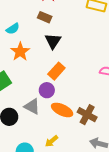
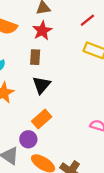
brown rectangle: (45, 17) -> (35, 57), turned 64

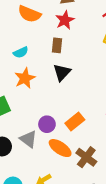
orange rectangle: (42, 119) -> (75, 122), moved

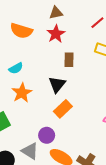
brown rectangle: (57, 45) -> (69, 60), moved
orange rectangle: (75, 122) -> (63, 109), moved

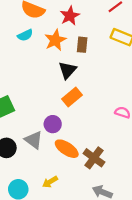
cyan semicircle: (16, 68) -> (25, 35), moved
orange star: (22, 93) -> (55, 40), moved

